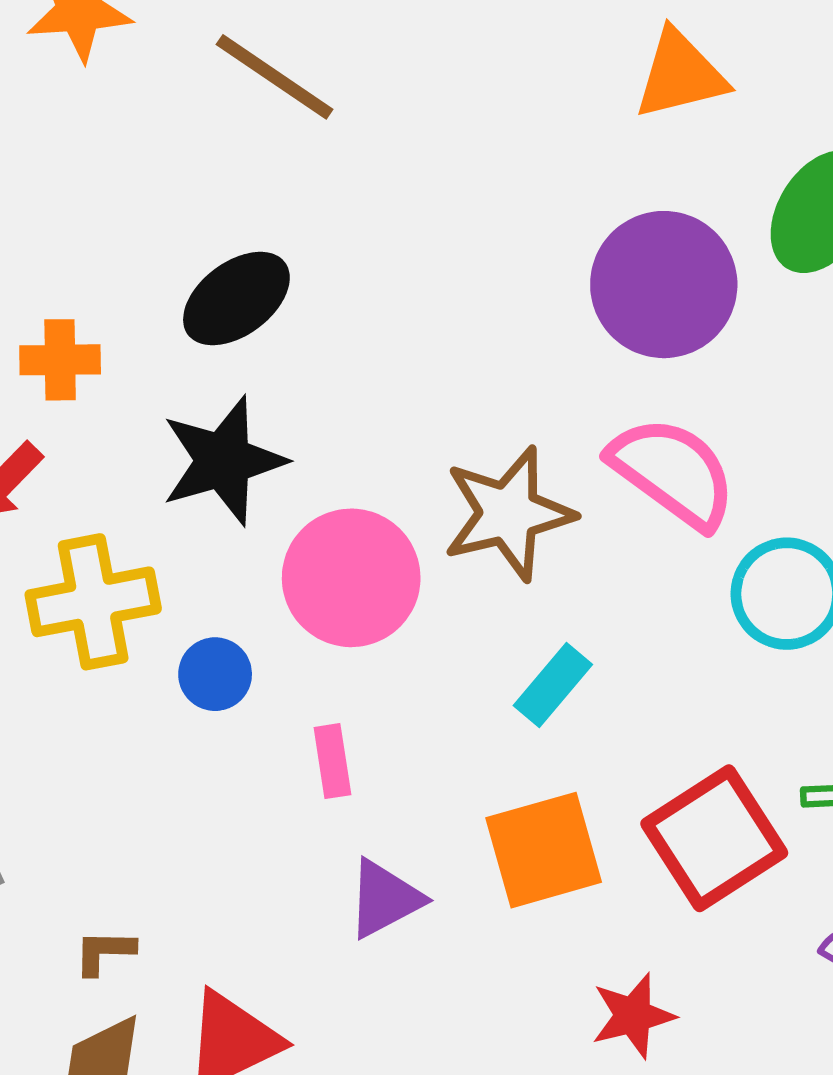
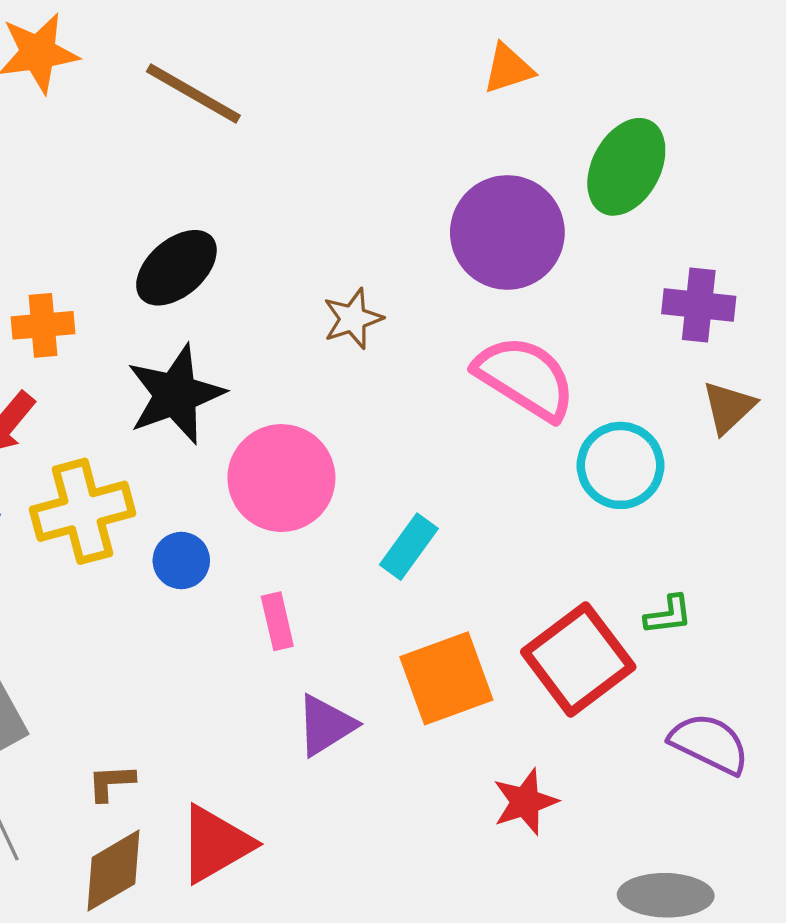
orange triangle: (680, 75) -> (508, 69), size x0.7
brown star: (508, 513) -> (353, 319), moved, size x0.6
cyan rectangle: (553, 685) -> (409, 547), moved

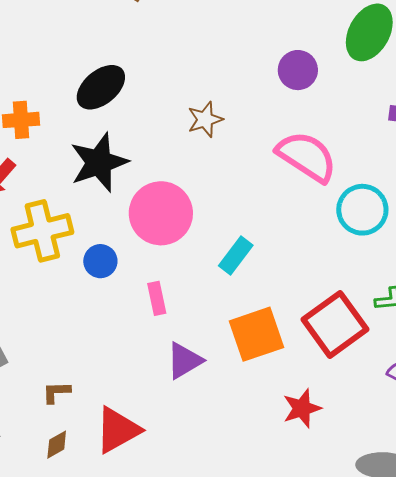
purple circle: (507, 232) -> (298, 70), size x0.6
brown diamond: (114, 871) -> (57, 445), size x0.6

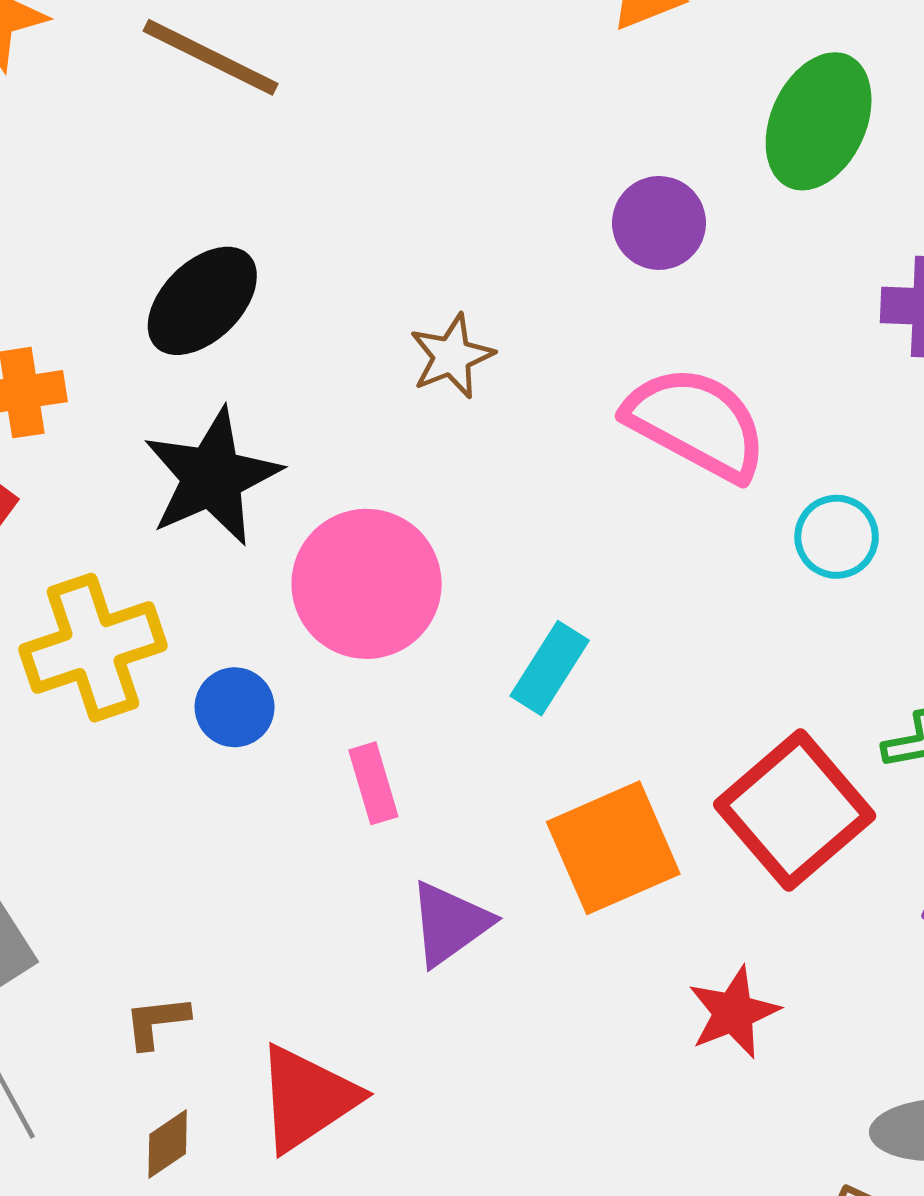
cyan circle: (362, 210) -> (837, 537), size x0.7

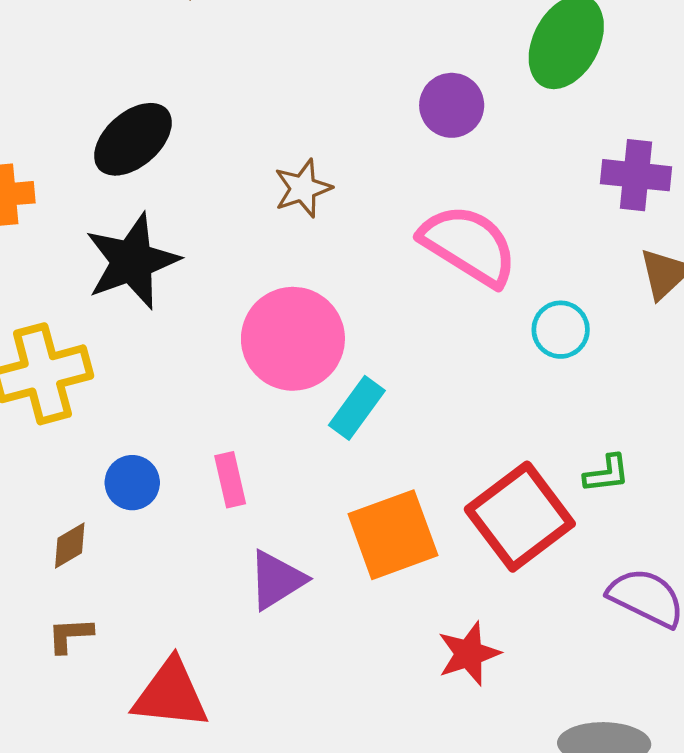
pink circle: (367, 584) -> (293, 339), moved
blue circle: (235, 707) -> (132, 483), moved
red triangle: (307, 1098) -> (171, 694), turned 36
brown diamond: (168, 1144) -> (70, 545), moved

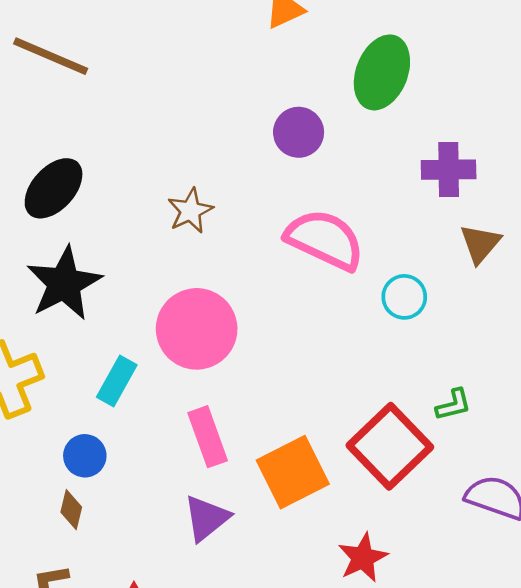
cyan rectangle: (357, 408) -> (117, 381), moved
pink rectangle: (230, 480) -> (208, 437), moved, size x1.4
brown diamond: (70, 545) -> (71, 510), moved, turned -39

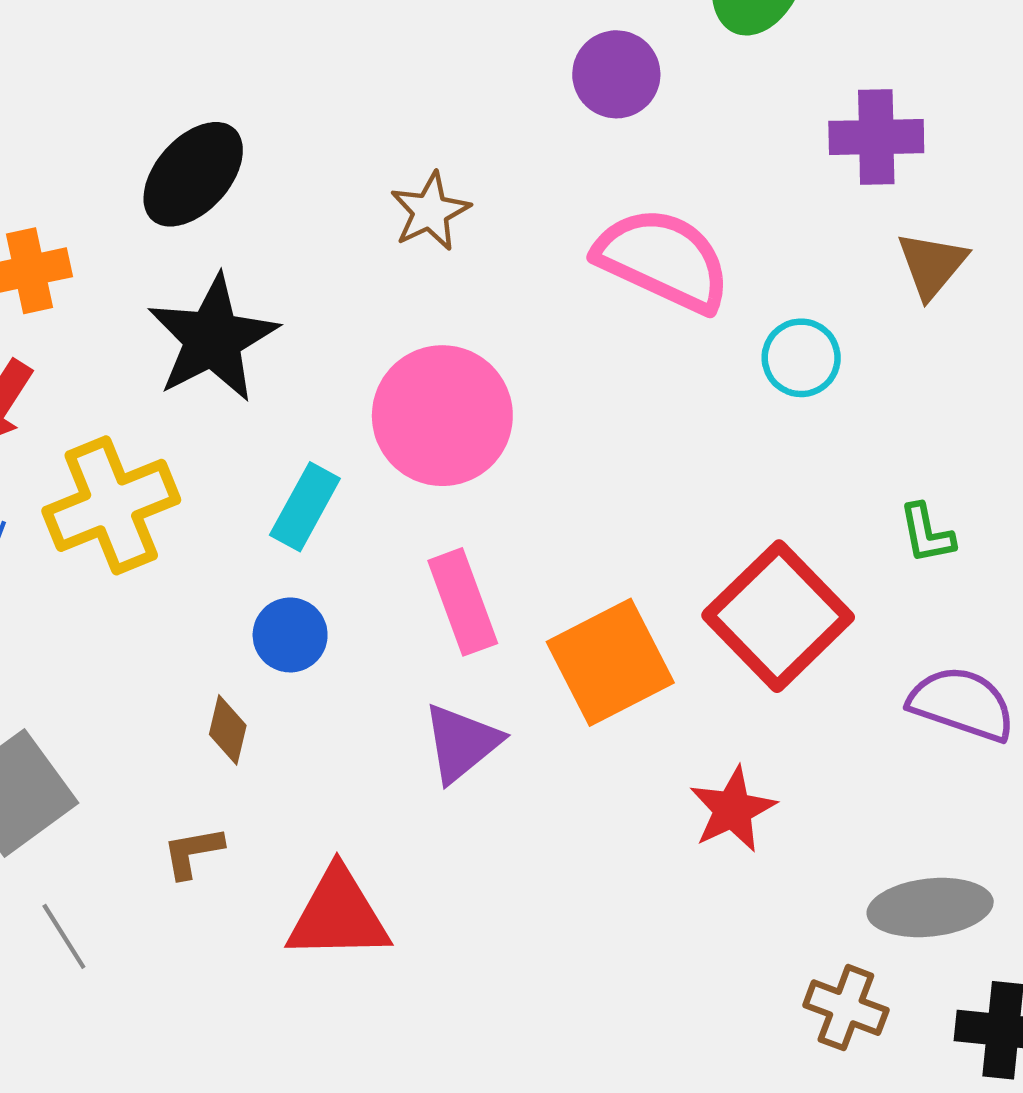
green L-shape: (453, 405) -> (927, 533), moved, turned 93
blue circle: (85, 456) -> (290, 635), moved

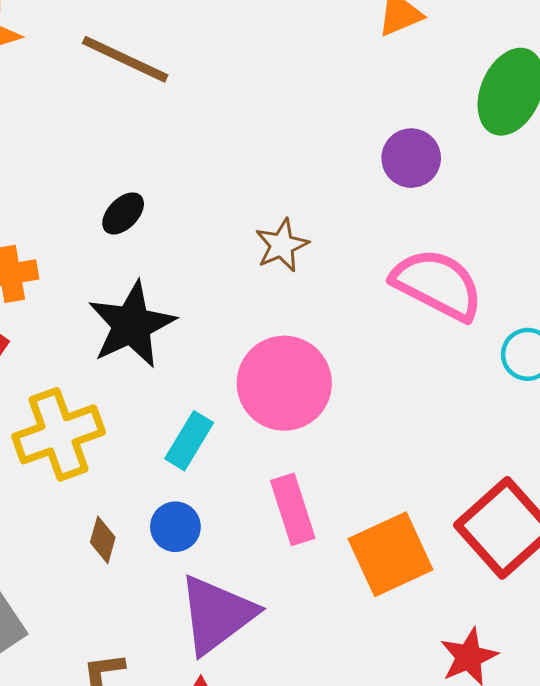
black ellipse: (193, 174) -> (123, 213), size x0.6
brown diamond: (228, 730) -> (103, 540), moved
purple triangle: (462, 743) -> (217, 614), moved, size x1.5

